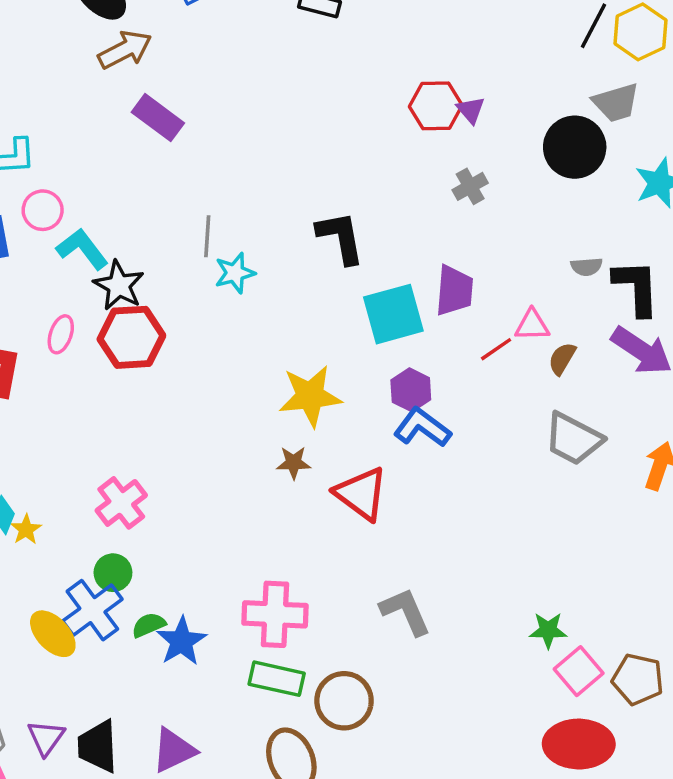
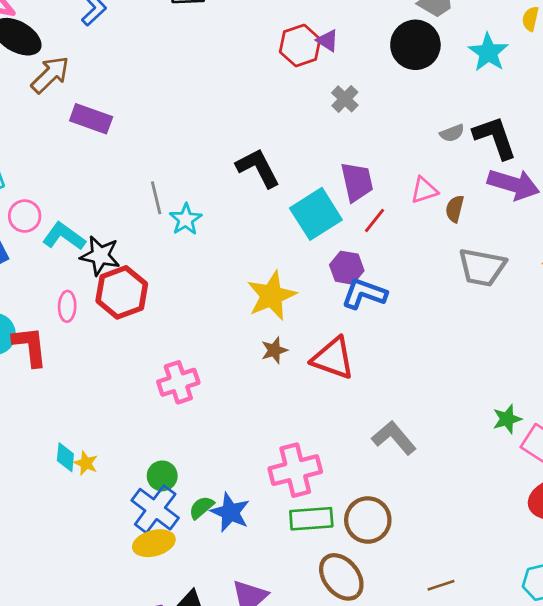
red line: (496, 349) -> (375, 220), moved
pink cross: (121, 503) -> (178, 382), moved, turned 36
yellow ellipse: (53, 634) -> (154, 543), moved, turned -45

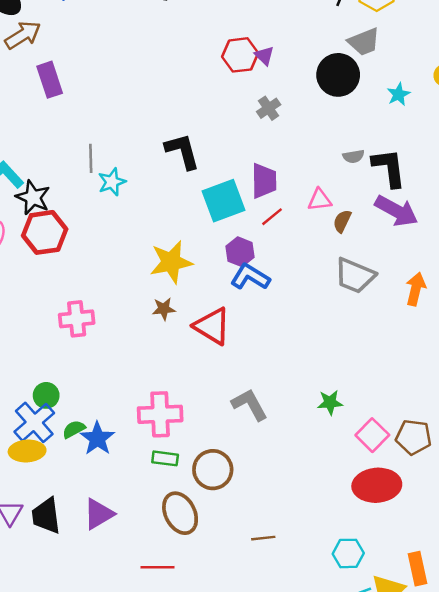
cyan star: (488, 52) -> (399, 94), size x0.7
purple rectangle: (91, 119) -> (50, 80), turned 40
green star: (507, 419) -> (330, 402), moved
green rectangle: (311, 519) -> (165, 458), size x0.7

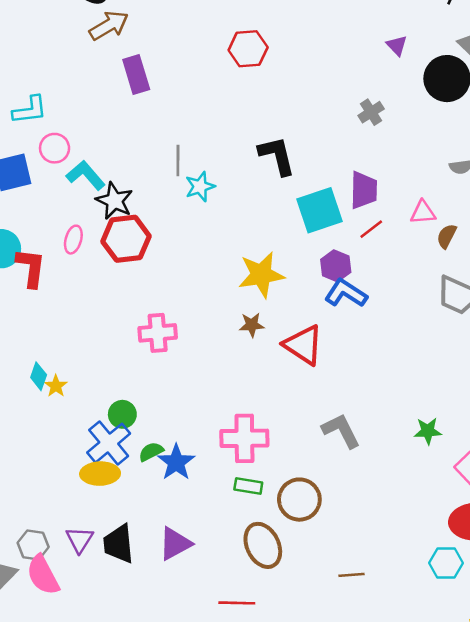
red hexagon: (240, 55) -> (248, 49), moved
purple triangle: (264, 56) -> (397, 45), moved
cyan hexagon: (348, 553) -> (446, 563), moved

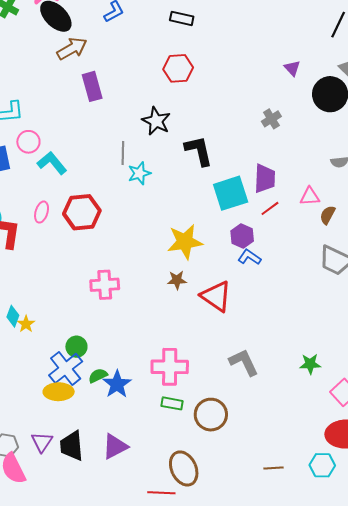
black star: (114, 201) -> (156, 121), moved
blue L-shape: (346, 293) -> (249, 257), size x0.7
brown ellipse: (263, 545) -> (184, 468), moved
brown line: (351, 575) -> (273, 468), moved

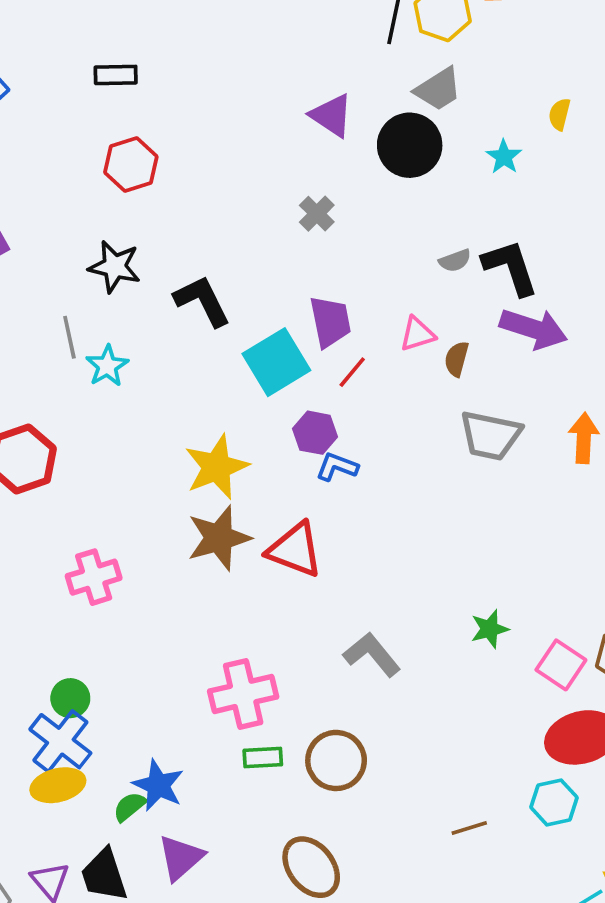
purple triangle: (292, 68) -> (332, 115), size x1.5
brown star: (177, 280) -> (219, 538), size x1.8
green semicircle: (98, 376) -> (130, 807), moved
blue star: (117, 384) -> (158, 785), moved

